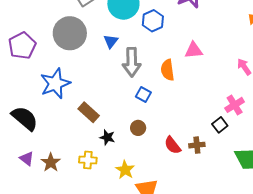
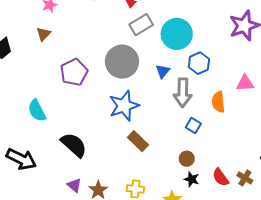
blue hexagon: (153, 21) -> (199, 63), moved
blue star: (55, 84) -> (124, 106), moved
black star: (107, 137) -> (192, 179), moved
brown cross: (197, 145) -> (245, 178), turned 35

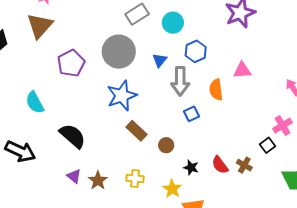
brown triangle: (43, 34) -> (40, 26), size x1.8
cyan circle: (177, 34) -> (173, 23), size x0.7
blue square: (193, 125) -> (192, 114), turned 35
brown circle: (187, 159) -> (166, 145), moved

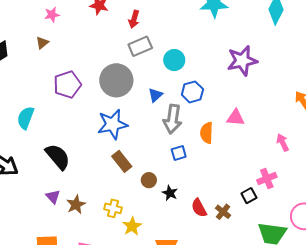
brown triangle: (40, 26) -> (42, 43), size x0.5
cyan semicircle: (35, 102) -> (26, 118), turned 40
black star: (191, 168) -> (170, 193), moved
yellow star: (172, 189) -> (132, 226), moved

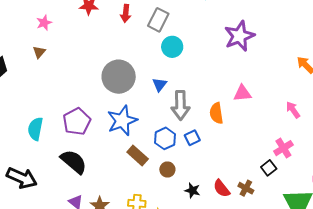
gray rectangle: (140, 46) -> (158, 20), moved, turned -30
purple pentagon: (67, 85) -> (77, 122), moved
blue hexagon: (192, 92) -> (165, 138), moved
black star: (170, 193) -> (192, 190), moved

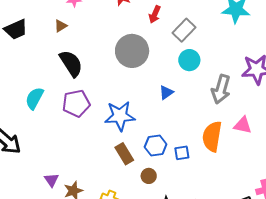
gray circle: (119, 77) -> (132, 51), moved
gray arrow: (180, 105) -> (221, 89), moved
orange semicircle: (216, 113) -> (212, 136), size x1.4
black semicircle: (74, 162) -> (71, 63), moved

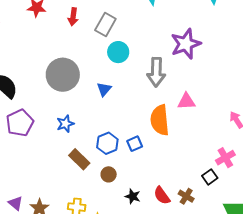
gray circle: (132, 51) -> (63, 75), moved
blue star: (120, 116) -> (65, 124), size x0.6

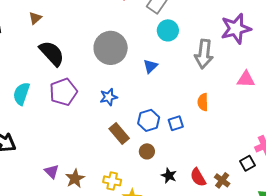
pink triangle: (186, 101) -> (246, 79), moved
orange semicircle: (160, 120) -> (203, 102), size x0.6

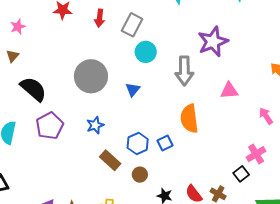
orange semicircle: (203, 102) -> (189, 119), size x1.6

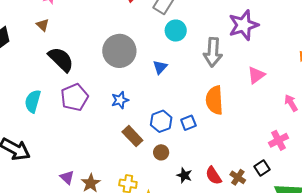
brown triangle: (13, 56) -> (43, 25), turned -32
pink triangle: (229, 91) -> (256, 75), turned -36
black square: (241, 174) -> (262, 168), moved

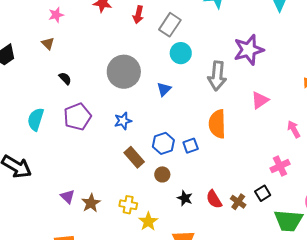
black semicircle: (61, 59) -> (65, 78), size x0.5

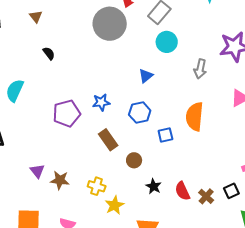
gray circle: (124, 72) -> (110, 24), moved
gray arrow: (217, 76) -> (200, 69), size x0.7
purple pentagon: (78, 117) -> (67, 113), moved
blue hexagon: (163, 143) -> (140, 113), moved
brown star: (91, 203) -> (60, 180), turned 30

